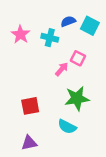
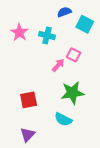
blue semicircle: (68, 21) -> (64, 12), moved
purple triangle: (29, 143) -> (28, 135), turned -35

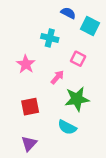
blue semicircle: (64, 12) -> (68, 13), turned 48
pink star: (19, 32) -> (26, 64), moved
pink arrow: (58, 65) -> (57, 77), moved

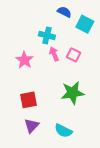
pink arrow: (57, 77) -> (54, 54), moved, turned -64
cyan semicircle: (67, 127) -> (63, 131), moved
purple triangle: (29, 144) -> (32, 126), moved

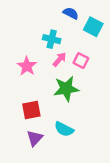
pink arrow: (54, 54) -> (60, 59), turned 64
green star: (73, 93) -> (66, 89), moved
cyan semicircle: (63, 131) -> (64, 129), moved

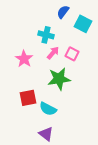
blue semicircle: (71, 13) -> (63, 12), turned -80
cyan semicircle: (64, 129) -> (48, 109), moved
purple triangle: (35, 138) -> (46, 134), moved, turned -35

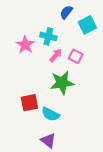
cyan square: (83, 24) -> (87, 25), turned 36
pink star: (24, 59) -> (25, 45), moved

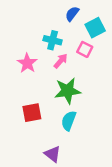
pink star: (25, 45) -> (27, 63), moved
pink square: (76, 56) -> (85, 49), moved
cyan semicircle: (50, 114) -> (69, 121), moved, turned 84

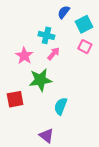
pink square: (85, 49) -> (85, 47), moved
green star: (67, 91) -> (40, 80), moved
red square: (32, 113) -> (15, 99), moved

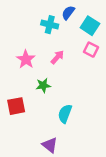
cyan square: (84, 24) -> (90, 26), turned -30
cyan cross: (46, 35) -> (50, 25), moved
green star: (40, 80) -> (43, 85), size x0.6

